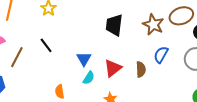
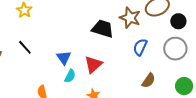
black trapezoid: (114, 25) -> (103, 29), moved, turned 105
brown semicircle: (141, 69) -> (149, 81), moved, turned 42

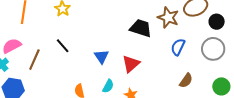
cyan semicircle: (70, 76) -> (108, 86), moved

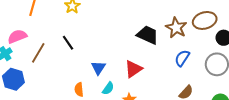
blue triangle: (101, 57) -> (98, 68), moved

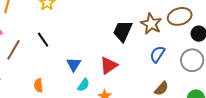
black trapezoid: (148, 35) -> (123, 31), turned -90
orange semicircle: (79, 90) -> (38, 85), moved

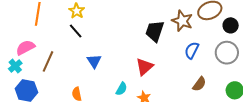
black line: (43, 40) -> (76, 31), moved
blue triangle: (74, 64) -> (94, 61), moved

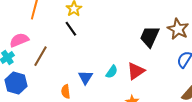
blue triangle: (94, 61) -> (85, 77), moved
cyan semicircle: (121, 89) -> (112, 72), moved

